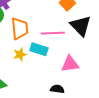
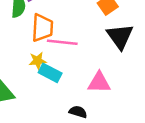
pink line: (53, 33) -> (62, 42), moved
cyan rectangle: (39, 49) -> (50, 73), moved

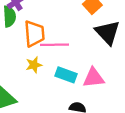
cyan rectangle: (50, 73) -> (66, 75), moved

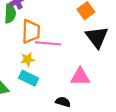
cyan rectangle: (66, 75) -> (29, 78), moved

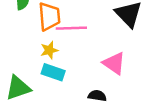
pink triangle: (80, 77) -> (114, 63), turned 42

